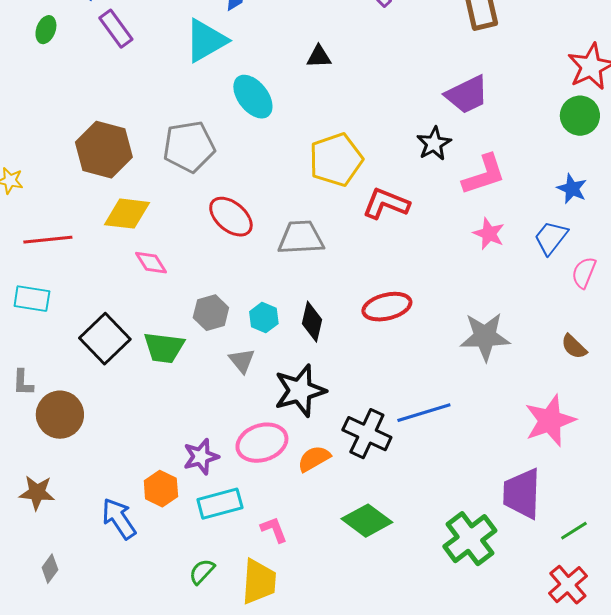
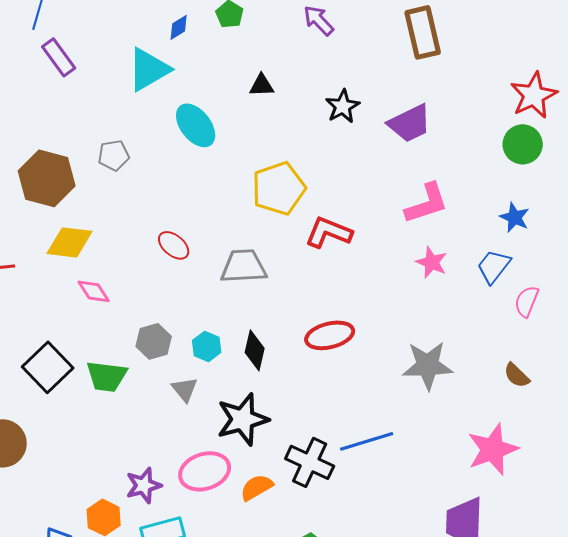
black star: (434, 144) -> (343, 106), moved
gray pentagon: (189, 147) -> (114, 155), moved, size x0.6
red ellipse: (231, 217) -> (174, 245), size x0.7

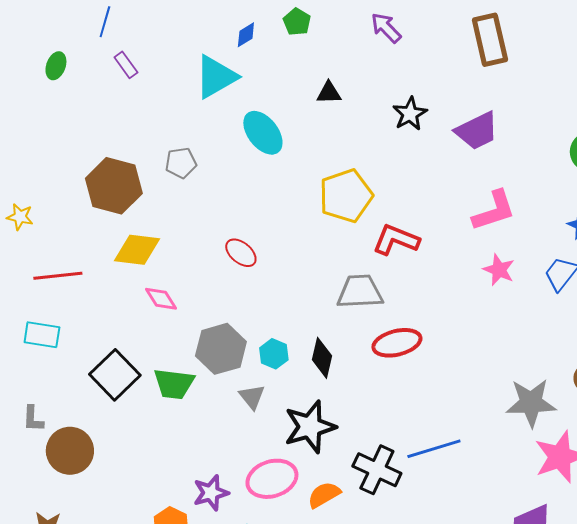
purple rectangle: (59, 57) -> (126, 65), size x0.7
gray trapezoid: (244, 266) -> (360, 292), moved
gray hexagon: (154, 341) -> (221, 349), size x1.4
gray star: (428, 365) -> (531, 403), moved

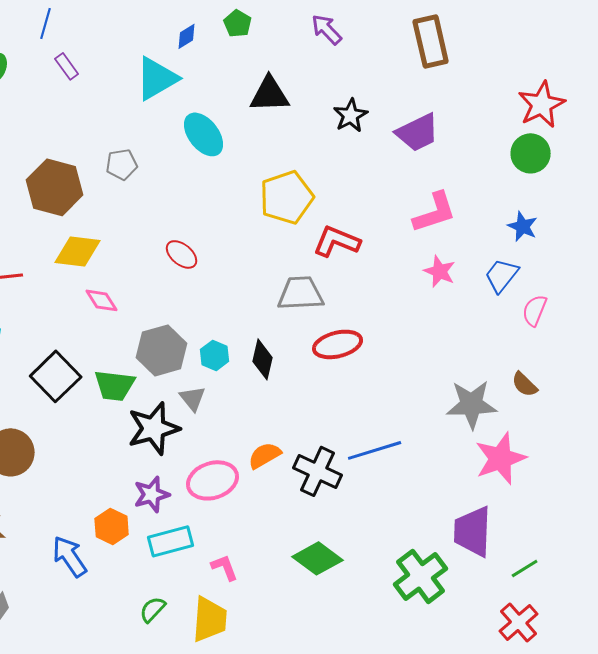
black triangle: (329, 93) -> (270, 94), size x1.6
black star: (310, 427) -> (154, 428), moved
orange semicircle: (324, 495) -> (265, 455), moved

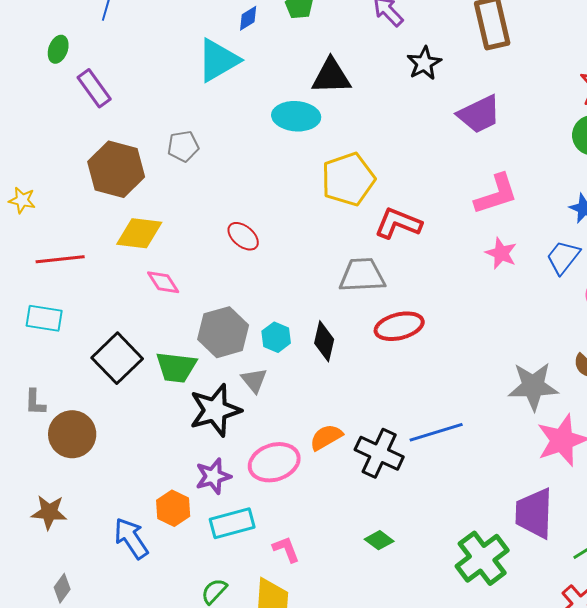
purple rectangle: (67, 66) -> (94, 88), moved, size x1.4
black star: (351, 115) -> (424, 63), moved
cyan ellipse: (204, 134) -> (296, 116), moved, turned -48
green diamond: (318, 558) -> (379, 540), size x0.6

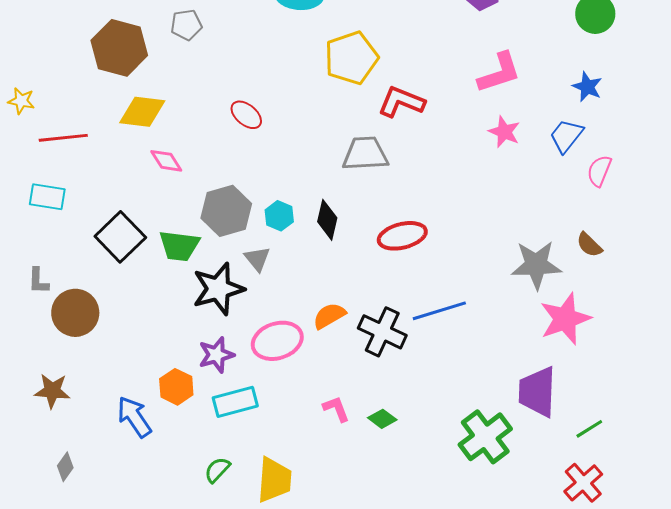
yellow star: (22, 200) -> (21, 101), moved
red ellipse: (399, 326) -> (402, 236), moved
pink L-shape: (286, 549) -> (336, 409), moved

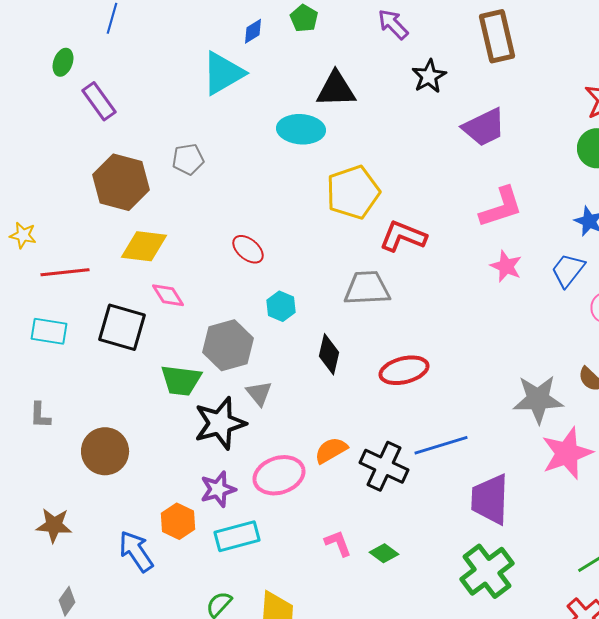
cyan hexagon: (279, 216) -> (281, 306), moved
black square: (120, 237) -> (122, 327), moved, turned -30
brown circle: (75, 313) -> (105, 451), moved
purple trapezoid: (537, 392) -> (490, 499), moved

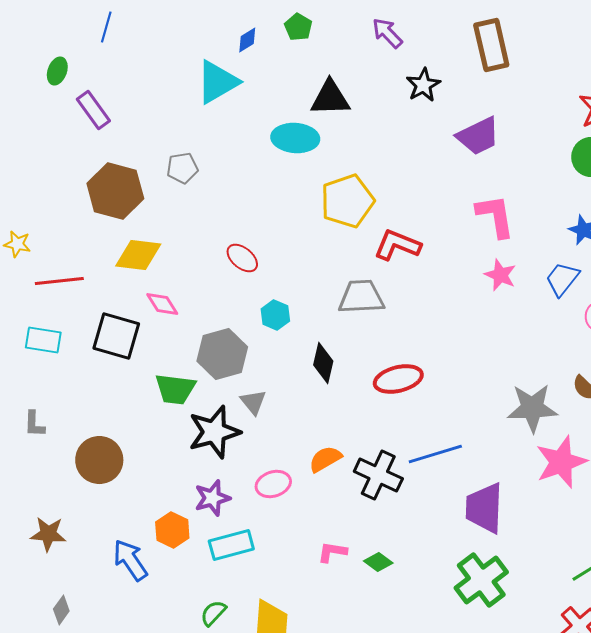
pink L-shape: (501, 207) -> (495, 216), turned -81
pink ellipse: (279, 475) -> (273, 484), size x0.7
pink L-shape: (338, 543) -> (332, 552), turned -60

